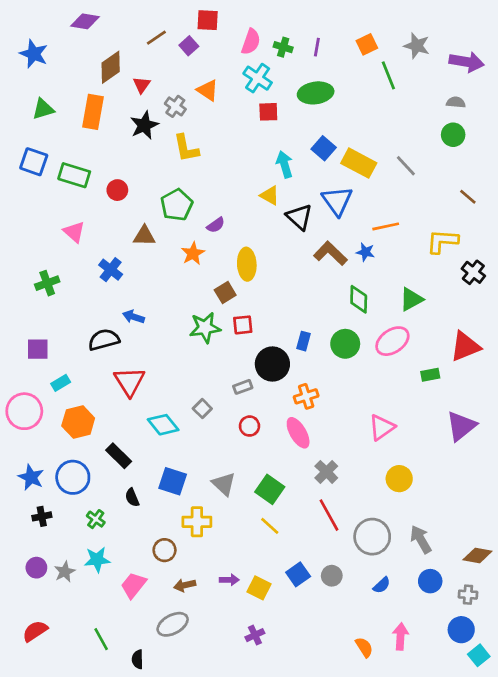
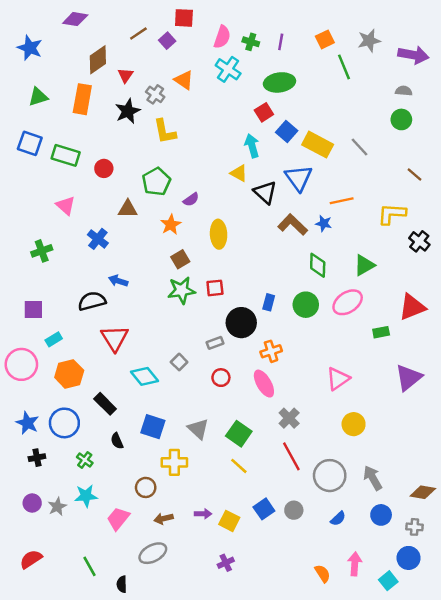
gray star: (417, 46) -> (369, 41), turned -30
red square: (268, 112) -> (264, 112), moved, turned -30
brown square: (225, 293) -> (180, 259), moved
cyan square: (479, 655) -> (388, 581), moved

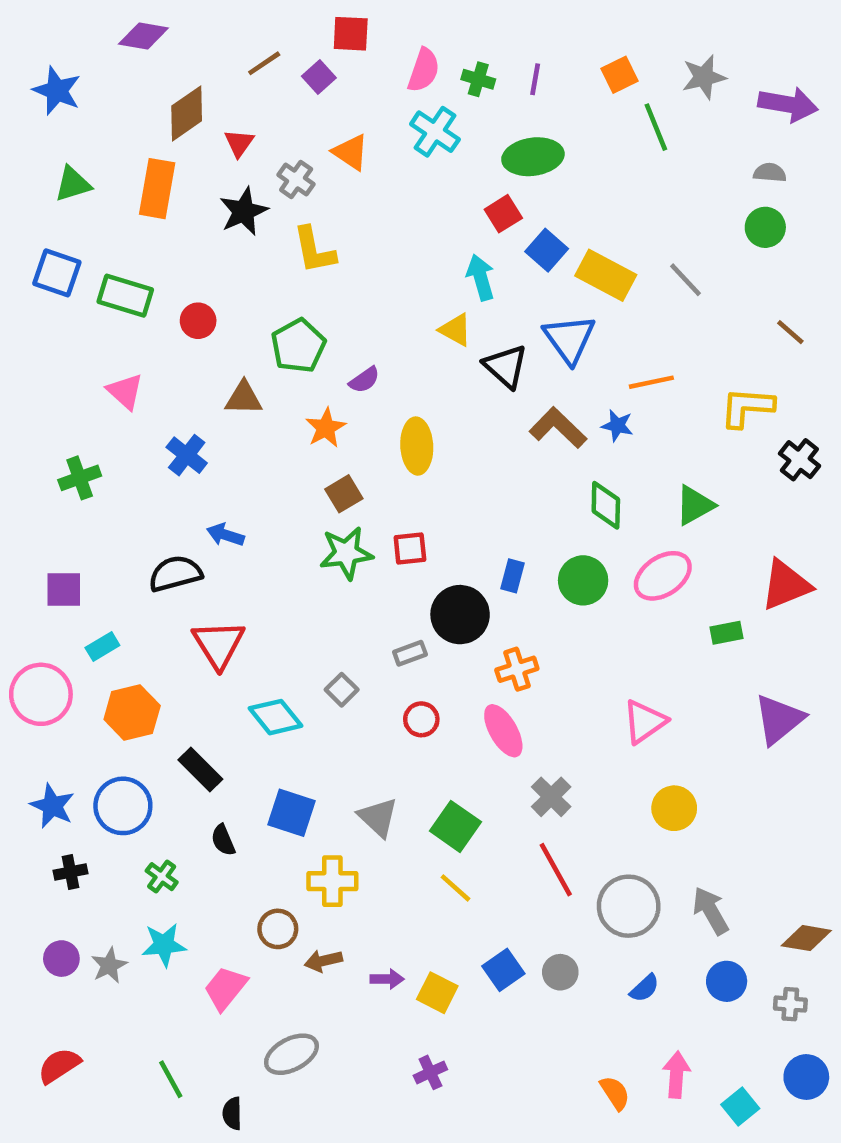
brown arrow: (164, 519) -> (323, 961), moved
blue circle: (409, 558) -> (806, 1077), moved

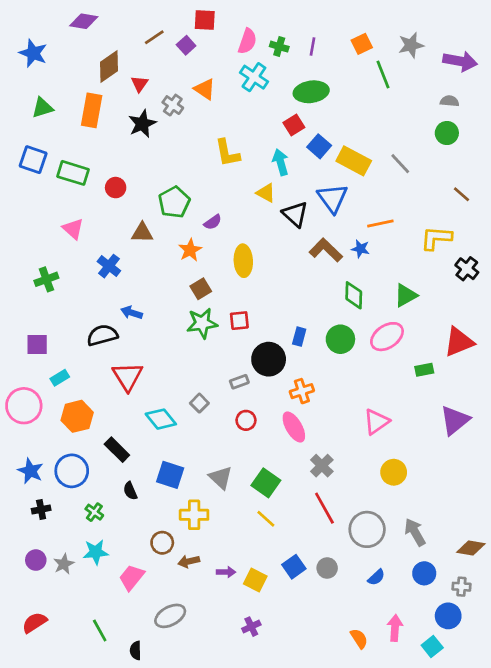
yellow L-shape: (314, 250) -> (227, 153), moved
blue circle: (806, 1077) -> (448, 616), moved

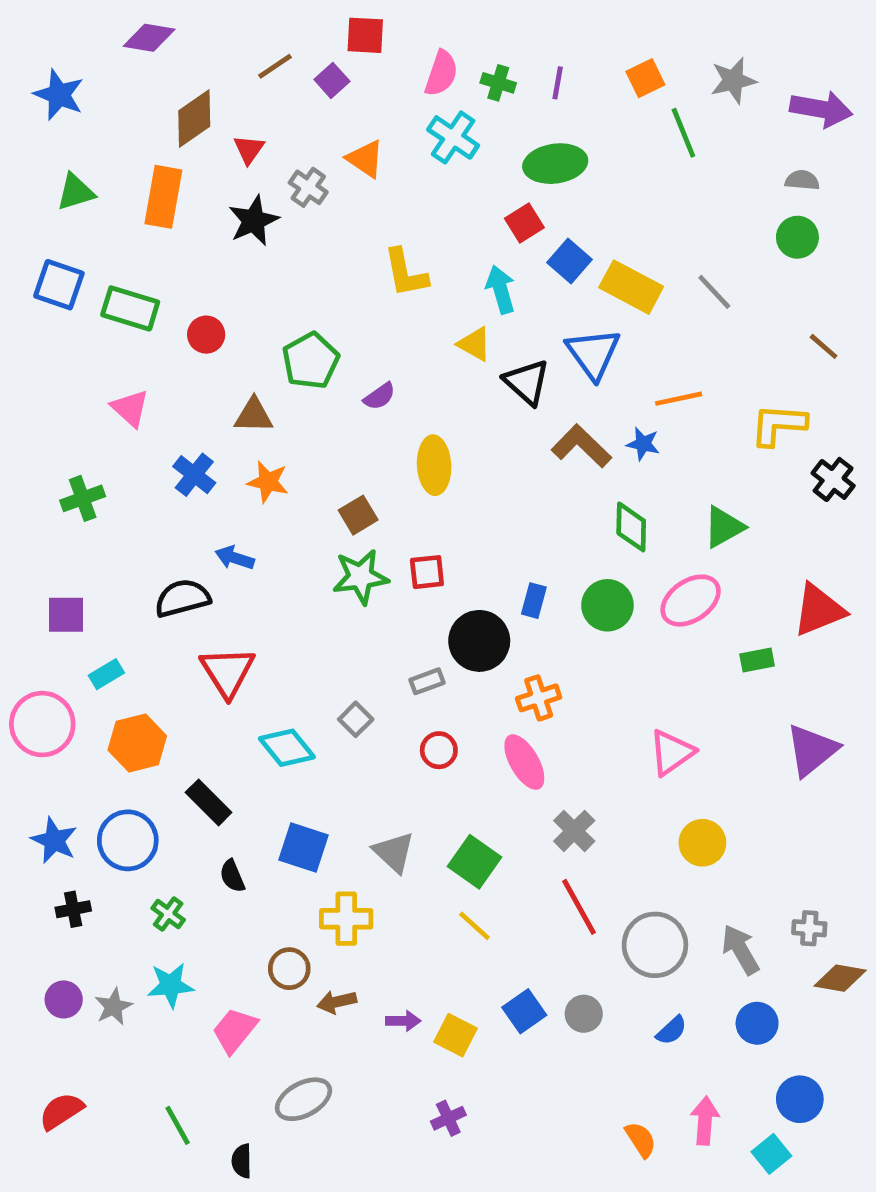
orange star: (190, 250) -> (268, 482), moved, turned -30
gray cross: (461, 587) -> (809, 928), moved

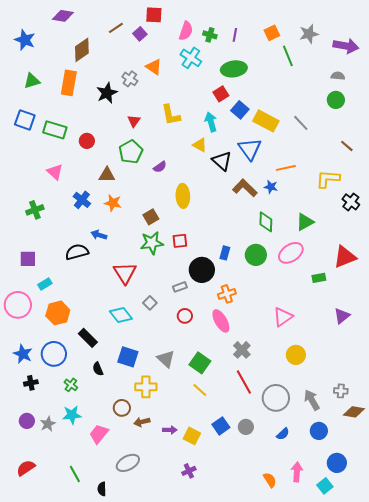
red triangle: (249, 149) -> (134, 121), moved
red triangle: (228, 672) -> (125, 273), moved
purple triangle: (812, 750) -> (342, 316), size x0.7

